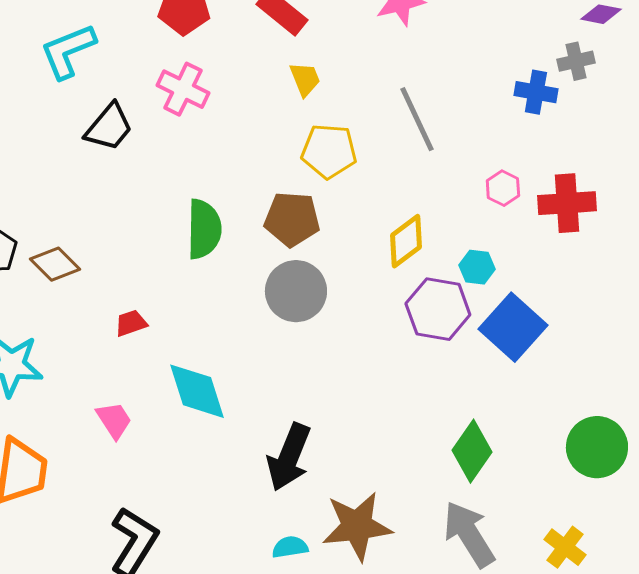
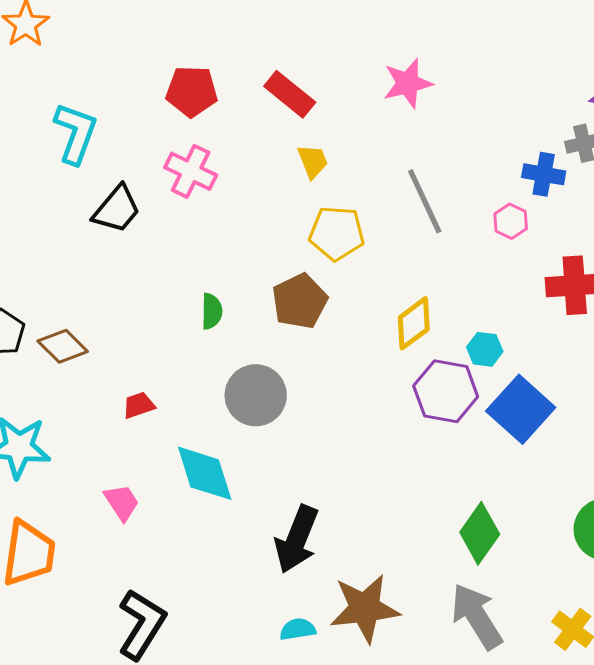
cyan L-shape: (68, 51) -> (76, 133), turned 132
pink hexagon: (503, 188) -> (511, 221), moved
brown pentagon: (292, 219) -> (300, 301), turned -30
green semicircle: (204, 229) -> (212, 311), size x0.6
gray circle: (296, 291) -> (256, 395), moved

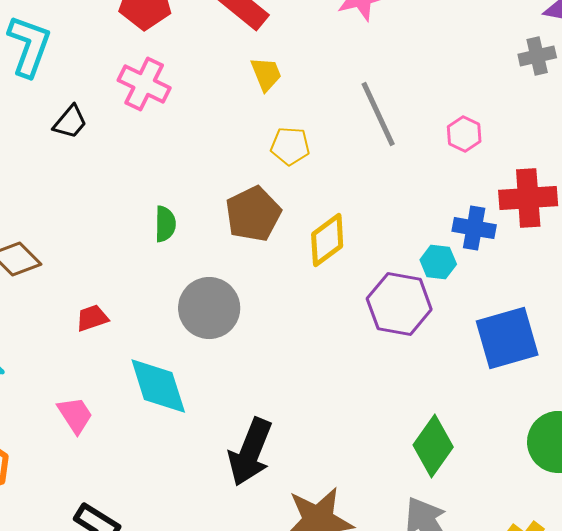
blue cross: (544, 174) -> (474, 228), moved
black trapezoid: (117, 209) -> (70, 122), size x0.7
yellow pentagon: (337, 233) -> (290, 146), size x0.7
yellow diamond: (414, 323) -> (327, 240), moved
blue square: (521, 409) -> (507, 338), moved, turned 32

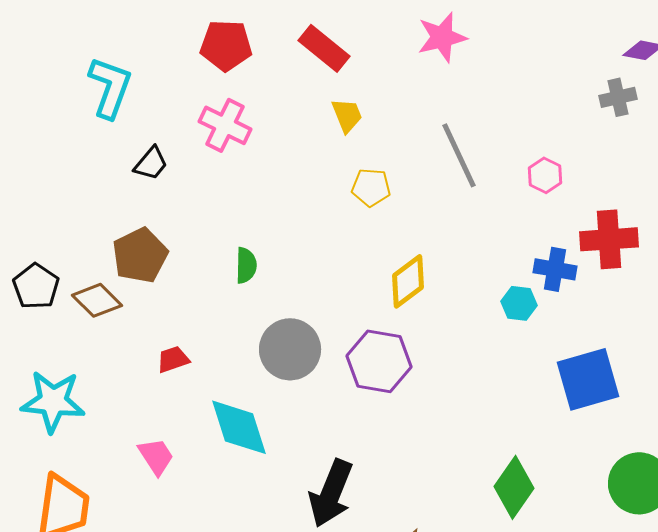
brown pentagon: (253, 214) -> (140, 255), moved
purple hexagon: (399, 304) -> (379, 361), moved

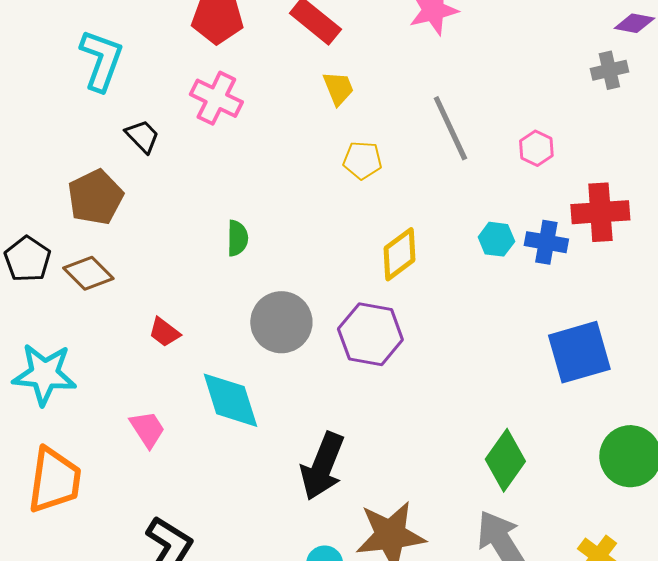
black trapezoid: (151, 163) -> (142, 136), turned -84
brown pentagon: (140, 255) -> (95, 197), moved
cyan hexagon: (519, 303) -> (496, 239), moved
red trapezoid: (173, 359) -> (164, 332), turned -124

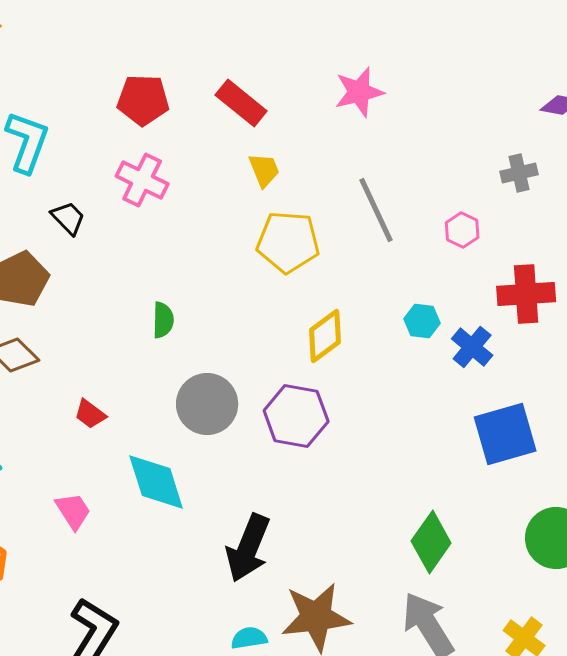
gray cross: (609, 70) -> (519, 173), moved
yellow pentagon: (362, 160) -> (288, 242), size x1.6
blue cross: (546, 242) -> (472, 347), moved, turned 30

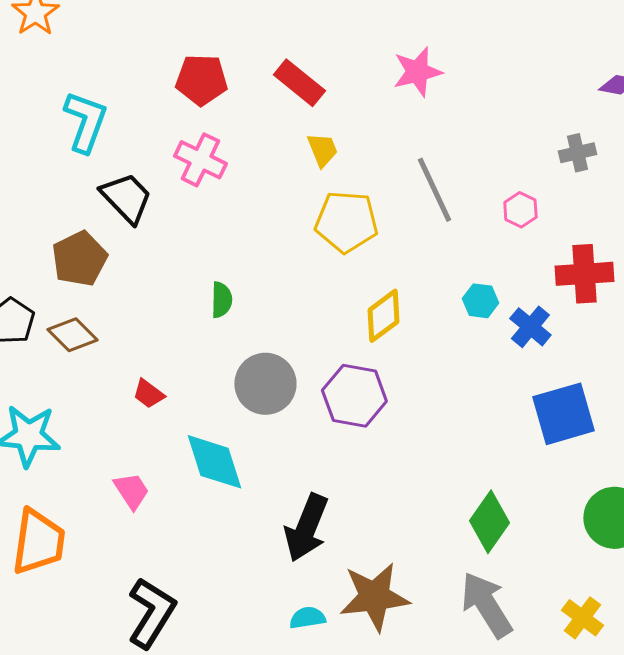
black trapezoid: (68, 218) -> (126, 198), size x1.5

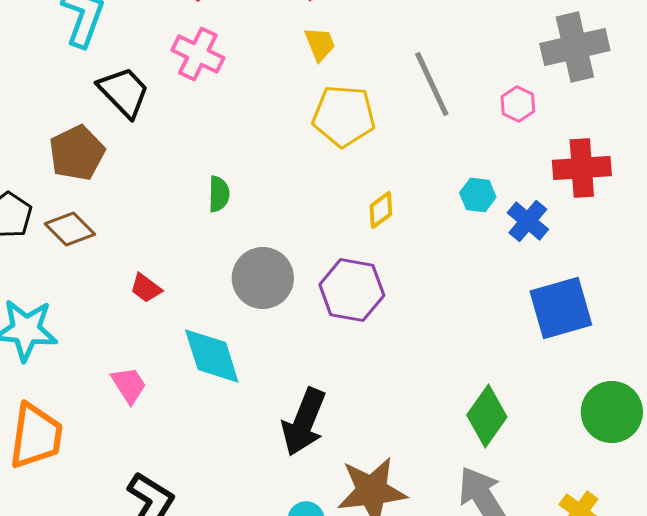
gray cross: (577, 153) -> (575, 47), size x1.8
yellow diamond: (383, 316) -> (381, 210), size x0.7

